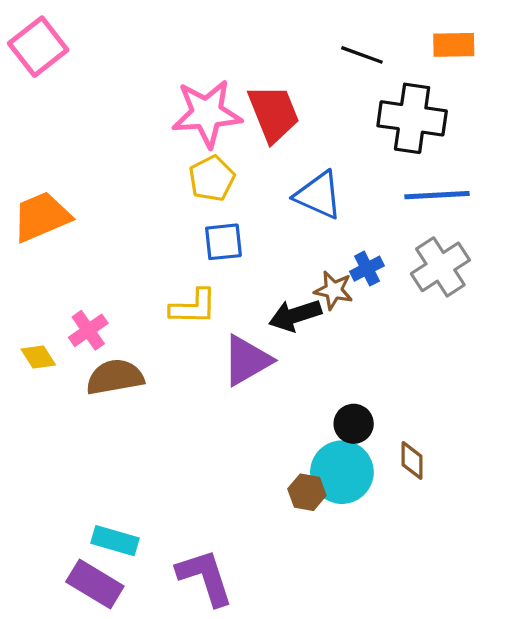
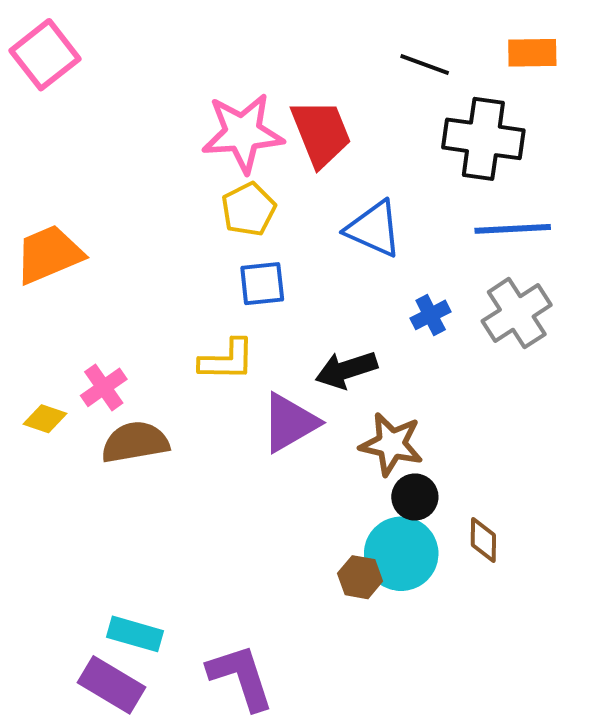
brown star: (334, 290) -> (391, 444), moved, size x1.4
yellow diamond: (38, 357) -> (45, 419), turned -39

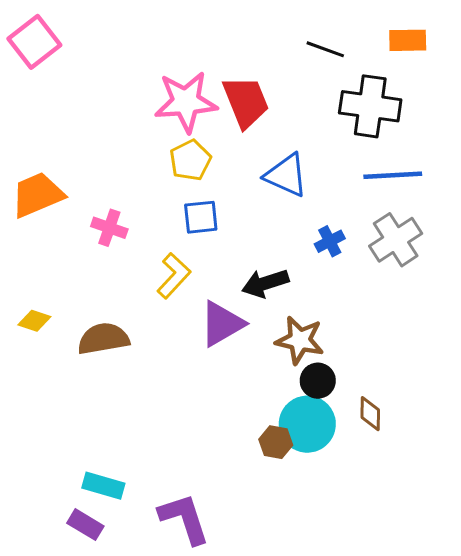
yellow L-shape: (227, 360) -> (174, 276), turned -48
pink cross: (104, 387) -> (109, 228), moved, turned -36
purple rectangle: (112, 685) -> (85, 525), size x0.7

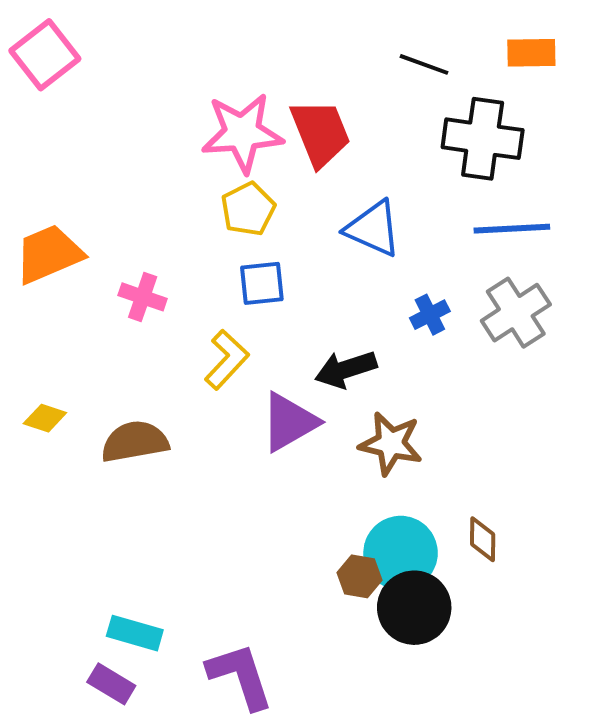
black circle: (318, 381) -> (414, 608), moved, size x1.6

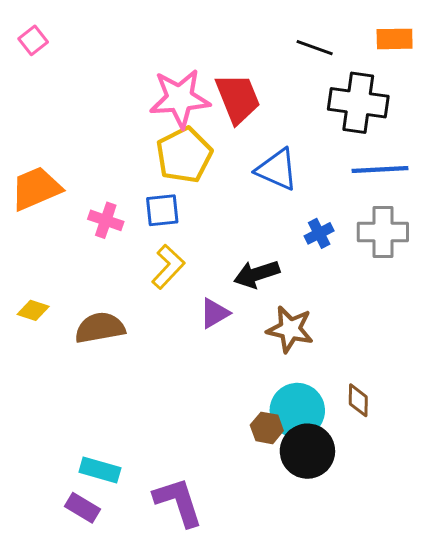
pink square: (45, 55) -> (33, 40), size x0.6
yellow pentagon: (248, 209) -> (184, 155), size x1.4
blue square: (262, 283) -> (162, 210), moved
gray cross: (516, 313) -> (383, 232), turned 33
purple triangle: (289, 422) -> (215, 313), size x0.7

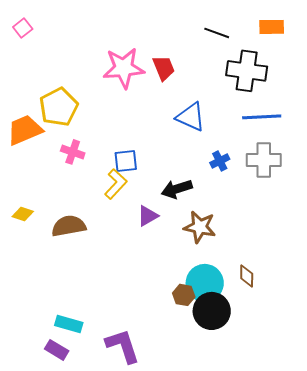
red trapezoid: (238, 98) -> (164, 68), size x0.7
yellow pentagon: (184, 155) -> (59, 107), moved
blue square: (162, 210) -> (126, 161), moved

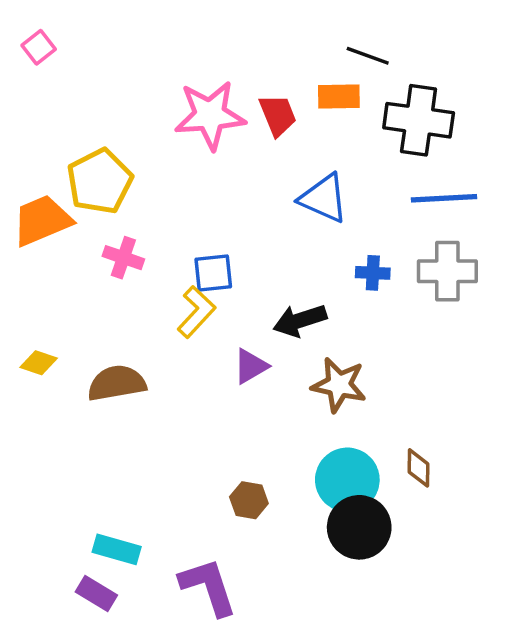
orange rectangle: (272, 27) -> (339, 96), moved
blue cross: (220, 161) -> (373, 273), turned 30
brown hexagon: (184, 295) -> (249, 500), moved

